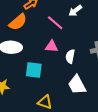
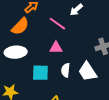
white semicircle: (70, 56) -> (66, 70), moved
white trapezoid: (77, 85) -> (88, 72), moved

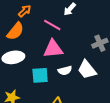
pink triangle: (56, 48) -> (53, 49), size x1.5
white semicircle: (66, 70) -> (65, 70), turned -104

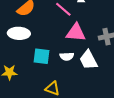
pink triangle: (53, 49) -> (76, 33), moved

